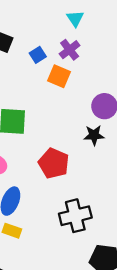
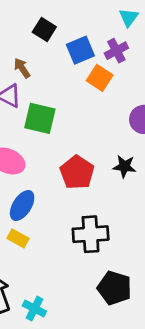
blue square: (38, 55) -> (80, 50), size x1.5
black star: (94, 135) -> (124, 166), moved

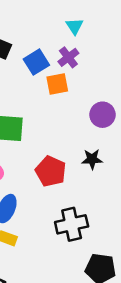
orange square: (100, 78) -> (57, 84), turned -35

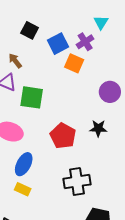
cyan triangle: (75, 26) -> (101, 22), moved
orange square: (57, 84) -> (74, 63), turned 30

